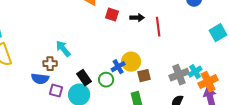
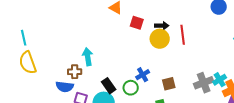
cyan arrow: (63, 49) -> (88, 57), turned 30
yellow circle: (131, 62) -> (160, 39), moved

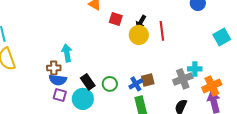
black arrow: (162, 26) -> (141, 22), turned 120
blue cross: (143, 75) -> (136, 84), moved
cyan cross: (220, 80) -> (195, 69), moved, turned 32
blue semicircle: (65, 87) -> (58, 80), moved

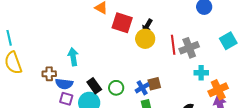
red square: (116, 19) -> (122, 23), size x1.5
red line: (162, 31) -> (173, 45), moved
brown cross: (54, 68) -> (49, 74), moved
gray cross: (183, 79) -> (189, 48), moved

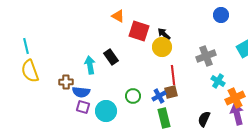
black arrow: (147, 26) -> (164, 34), turned 104
red line: (173, 45) -> (173, 75), moved
cyan cross: (201, 73) -> (218, 81), turned 32
black rectangle: (94, 86) -> (111, 57), moved

